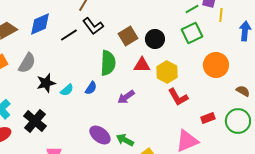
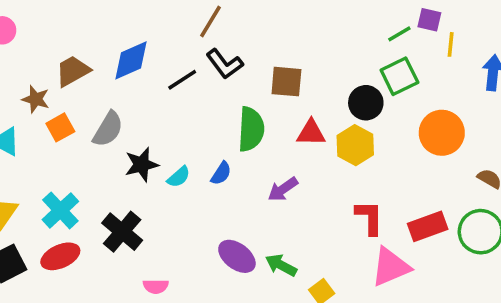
brown square: (128, 36) -> (286, 82), turned 36
black circle: (155, 39) -> (366, 103), moved
red L-shape: (178, 97) -> (369, 218), moved, turned -150
red rectangle: (208, 118) -> (428, 226), size x1.5

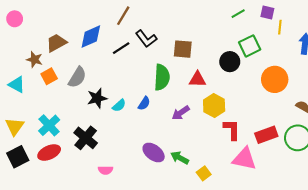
brown line: (210, 22) -> (123, 16), moved
green line: (399, 34) -> (238, 14), moved
yellow hexagon: (355, 145) -> (214, 105), moved
pink triangle: (391, 267) -> (244, 159), turned 35

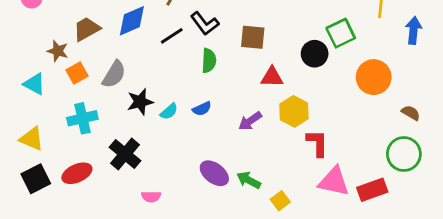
green semicircle: (162, 77) -> (209, 61), moved, size x0.7
blue semicircle: (144, 103) -> (202, 109), turned 32
cyan cross: (49, 125) -> (82, 118), moved, turned 30
yellow triangle: (15, 126) -> (32, 139), turned -42
red rectangle: (266, 135) -> (372, 190), moved

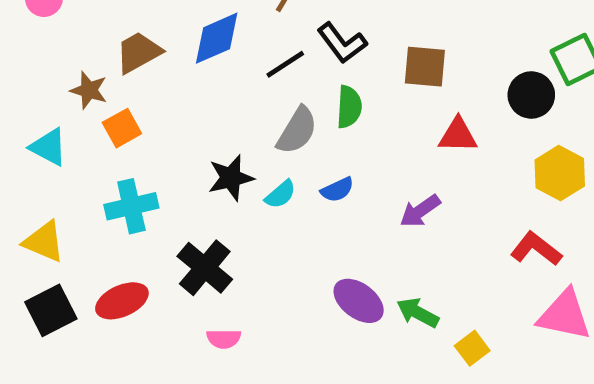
gray semicircle: (114, 74) -> (297, 130), moved
yellow hexagon: (294, 111) -> (560, 173), moved
red L-shape: (317, 143) -> (536, 249), turned -52
pink semicircle: (151, 197) -> (224, 339), moved

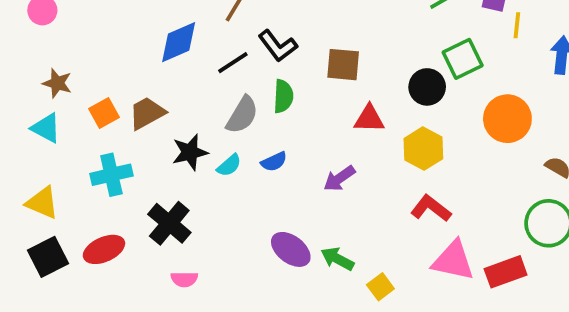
brown trapezoid: (139, 52) -> (147, 113), moved
brown star: (89, 90) -> (57, 83), moved
yellow hexagon: (560, 173) -> (423, 149), moved

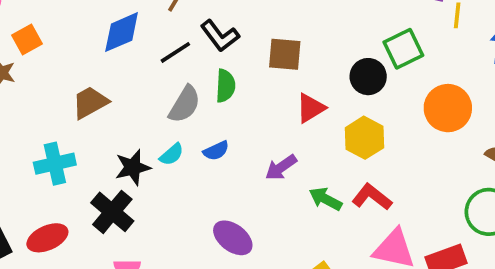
orange square: (104, 113) -> (27, 39), moved
red triangle: (369, 119) -> (311, 108), turned -32
black star: (190, 152) -> (133, 167), moved
green arrow: (337, 259) -> (325, 199), moved

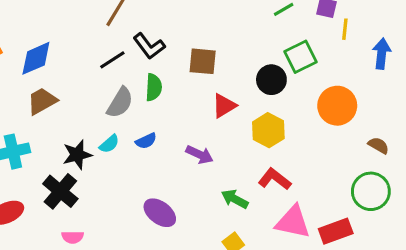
blue diamond: (122, 32) -> (36, 58), moved
purple arrow: (281, 167) -> (200, 155), turned -120
green arrow: (325, 199) -> (235, 199), moved

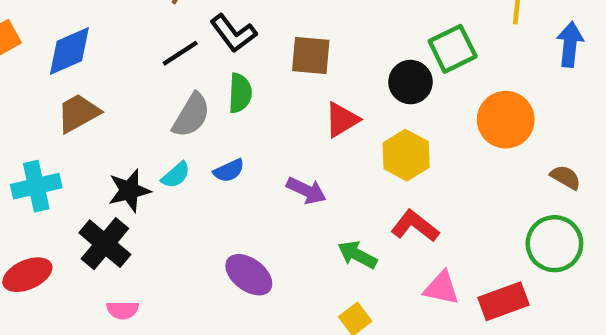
pink triangle: (293, 222) -> (441, 288), size x0.7

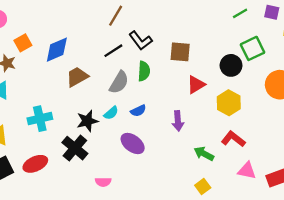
brown trapezoid: (78, 113) -> (77, 77), moved
purple arrow: (306, 191) -> (178, 121), turned 60
purple ellipse: (249, 275) -> (133, 144), moved
pink semicircle: (123, 310) -> (103, 182), moved

